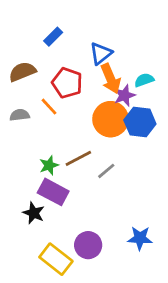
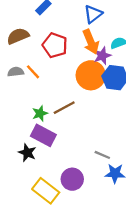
blue triangle: (101, 53) -> (93, 14), moved
orange line: (49, 107) -> (33, 72), moved
gray line: (106, 171) -> (102, 155), moved, turned 63

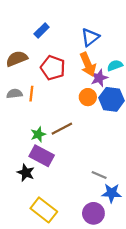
orange line: (33, 72) -> (31, 94), turned 49
orange circle: (91, 75) -> (88, 97), size x0.6
purple circle: (72, 179) -> (93, 213), moved

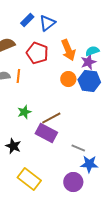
blue triangle: (90, 37) -> (47, 23), moved
purple star: (99, 78) -> (88, 62), moved
brown line: (62, 129) -> (51, 118), moved
purple rectangle: (42, 156) -> (46, 133), moved

